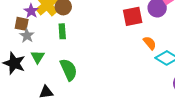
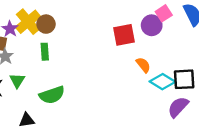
green semicircle: (69, 70) -> (52, 95), turned 95

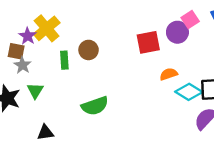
brown circle: (46, 24) -> (89, 50), moved
orange semicircle: (143, 65) -> (169, 74), turned -70
green semicircle: (52, 95) -> (95, 106), moved

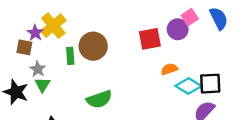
brown circle: (89, 50) -> (93, 46), size x1.5
gray star: (22, 65) -> (38, 69), moved

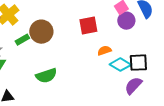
purple circle: (178, 29) -> (126, 21), moved
green rectangle: (70, 56) -> (22, 40), turned 64

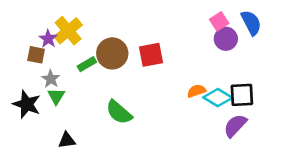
red square: (88, 26) -> (151, 55), moved
orange semicircle: (104, 51) -> (196, 91), moved
green semicircle: (46, 76) -> (119, 112), turned 60

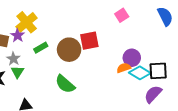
pink square: (219, 21) -> (122, 15), moved
purple star: (48, 39) -> (17, 35), moved
purple circle: (226, 39) -> (132, 58), moved
brown circle: (112, 53) -> (69, 50), moved

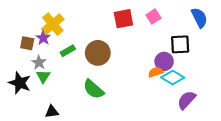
red square: (89, 41) -> (123, 19), moved
black square: (158, 71) -> (180, 44), moved

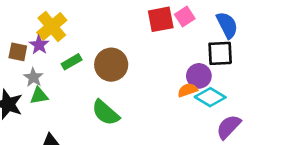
blue semicircle: (199, 18) -> (227, 25), moved
red square: (123, 19) -> (161, 19), moved
green triangle: (43, 76) -> (39, 96), turned 48

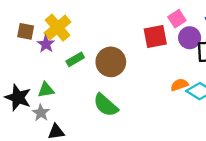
red square: (161, 19) -> (155, 36), moved
brown square: (18, 52) -> (26, 31), moved
purple circle: (199, 76) -> (190, 38), moved
gray star: (33, 77) -> (41, 113), moved

